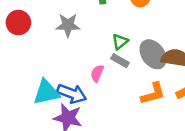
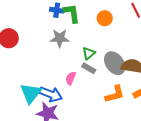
gray star: (68, 25) -> (60, 38), moved
cyan triangle: (46, 92) -> (31, 93), turned -40

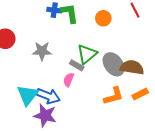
gray star: (60, 38) -> (42, 51), moved
green triangle: (89, 53) -> (87, 54), size x1.5
gray rectangle: (89, 68) -> (77, 65), moved

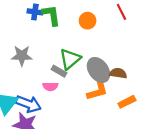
brown semicircle: (132, 67) -> (118, 73), size x0.7
pink semicircle: (69, 80) -> (50, 86), turned -112
orange L-shape: (114, 96) -> (97, 91), moved

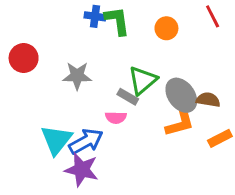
blue arrow: (28, 104) -> (86, 141), turned -50

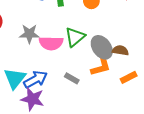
gray rectangle: (128, 97) -> (72, 78), moved
pink semicircle: (116, 118) -> (51, 43), moved, size x1.6

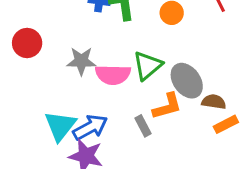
brown semicircle: (120, 50) -> (214, 102), moved
orange L-shape: (101, 67) -> (167, 106), moved
gray rectangle: (72, 78) -> (143, 126), turned 32

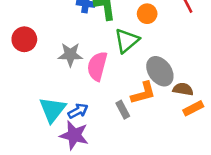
green triangle: (148, 66) -> (127, 41), moved
pink semicircle: (113, 75) -> (97, 66), turned 104
blue arrow: (90, 127) -> (78, 111), size x0.7

